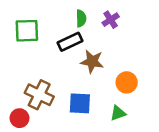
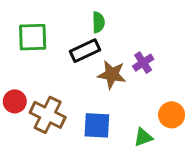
purple cross: (111, 20) -> (143, 63), moved
orange circle: (127, 82) -> (172, 115), moved
red circle: (19, 118) -> (15, 101), moved

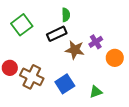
green square: (33, 37) -> (22, 25), turned -35
orange circle: (172, 115) -> (115, 58), moved
blue square: (97, 125) -> (65, 84), turned -36

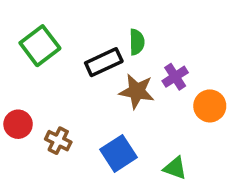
green semicircle: (66, 15) -> (137, 42), moved
brown cross: (32, 77) -> (58, 141), size x0.6
green triangle: (96, 92) -> (175, 168), turned 40

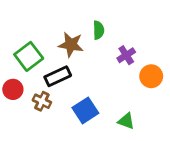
green square: (40, 46) -> (29, 56), moved
black rectangle: (104, 62) -> (58, 76), moved
brown star: (137, 91) -> (71, 45), moved

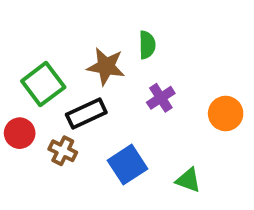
purple cross: (126, 55) -> (161, 98), moved

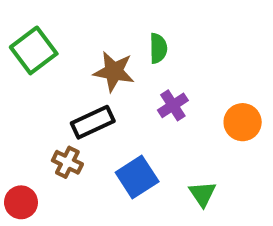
green square: (43, 84) -> (34, 50), moved
red circle: (20, 133) -> (21, 202), moved
green triangle: (188, 180) -> (202, 194), turned 36

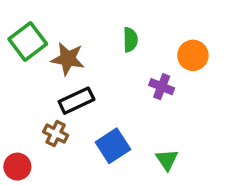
brown star: (114, 72) -> (68, 59), moved
purple cross: (173, 105) -> (162, 87), moved, turned -35
orange circle: (243, 122) -> (193, 55), moved

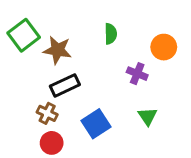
green triangle: (167, 160) -> (148, 116), moved
red circle: (17, 167) -> (52, 143), moved

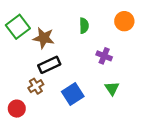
orange circle: (164, 47) -> (124, 21), moved
brown cross: (47, 113) -> (36, 86), turned 32
red circle: (52, 143) -> (17, 109), moved

